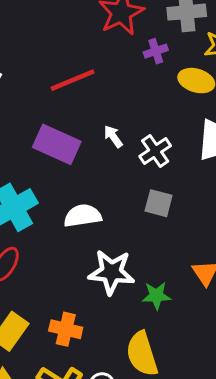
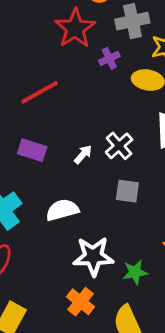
white arrow: (113, 136) -> (83, 154), moved, turned 84
purple rectangle: (57, 144) -> (32, 150), size x0.7
orange cross: (66, 329) -> (80, 302), moved, turned 32

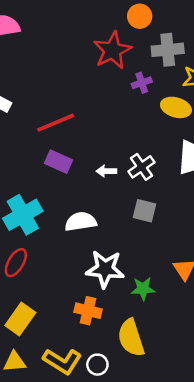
red line: (39, 92) -> (56, 123), moved
white arrow: (83, 154) -> (106, 171), turned -138
orange cross: (80, 302) -> (88, 311), turned -32

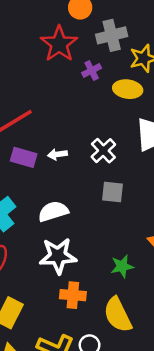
white arrow: (106, 171) -> (57, 154), moved
white star: (105, 269) -> (58, 256), moved

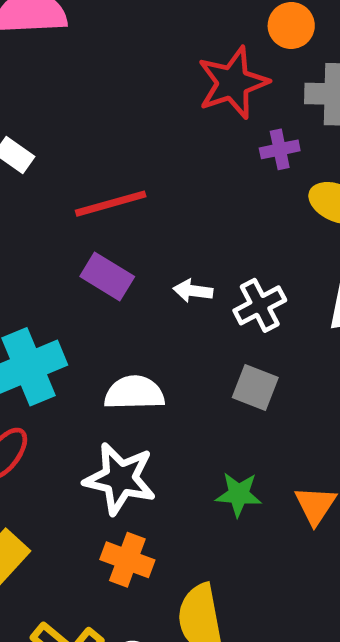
white arrow: (57, 154) -> (193, 291), moved
green star: (122, 266) -> (239, 494), moved

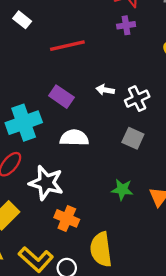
purple cross: (280, 149) -> (126, 25), moved
purple rectangle: (107, 276) -> (61, 97), moved
white star: (120, 479) -> (46, 183), moved

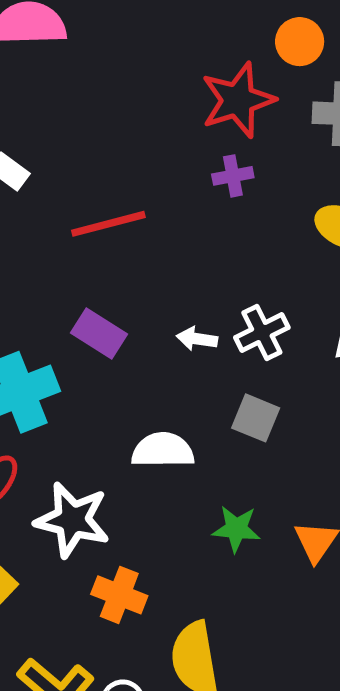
white arrow: (105, 90) -> (197, 339), moved
white semicircle: (74, 138) -> (163, 450), moved

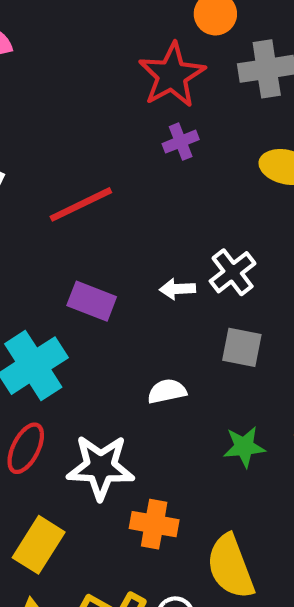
white semicircle: (163, 450) -> (167, 391), size x0.7

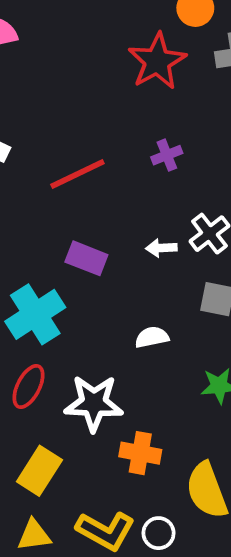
purple cross: (181, 142) -> (167, 155), moved

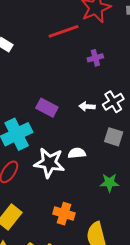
red line: (77, 174) -> (64, 31), moved
white star: (94, 403) -> (49, 163), moved

